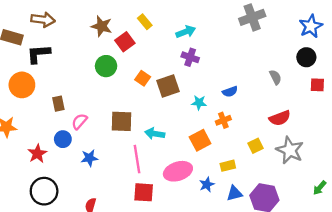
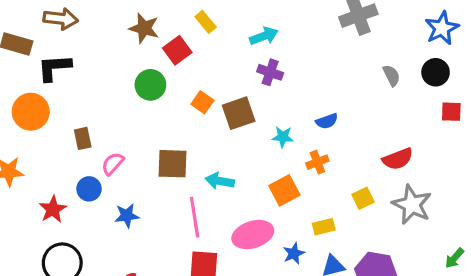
gray semicircle: (275, 77) -> (391, 75), moved

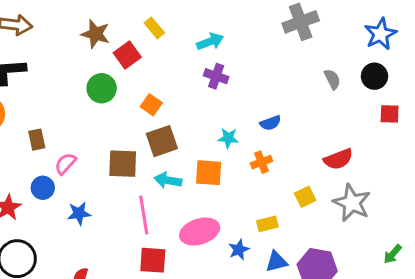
brown square: (239, 113) -> (162, 141), moved
orange square: (284, 190) -> (209, 173), moved, turned 32

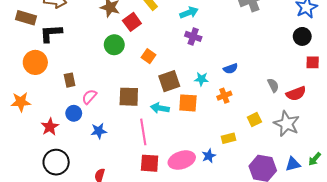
gray semicircle: (332, 79) -> (273, 85), moved
brown square: (162, 141) -> (169, 81), moved
red semicircle: (338, 159) -> (296, 94), moved
pink ellipse: (200, 231) -> (182, 160), moved
blue triangle: (276, 262) -> (293, 164), moved

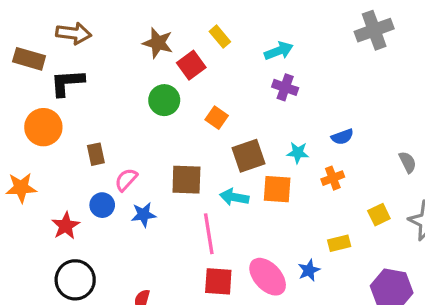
blue star: (99, 131) -> (144, 215), moved
pink ellipse: (182, 160) -> (268, 277), turned 65

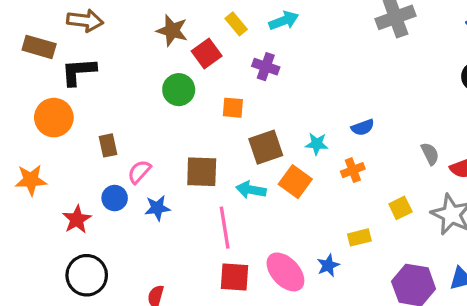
cyan arrow: (279, 51) -> (284, 21), moved
purple cross: (285, 87) -> (266, 67), moved
orange square: (217, 118) -> (233, 108), turned -30
orange square: (277, 189) -> (295, 182), turned 32

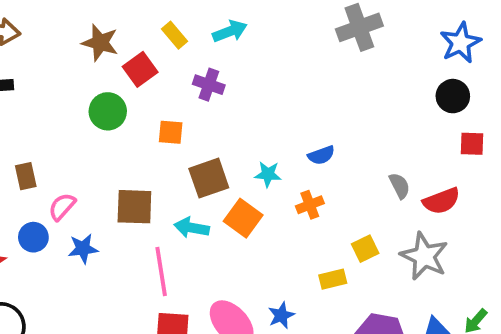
yellow rectangle: (359, 237) -> (333, 279), moved

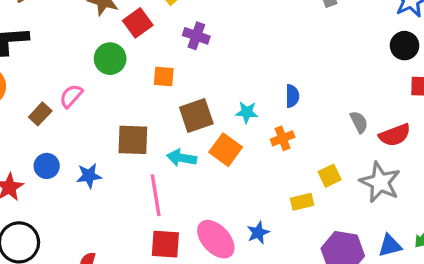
blue semicircle: (321, 155) -> (292, 96), turned -70
brown rectangle: (26, 176) -> (40, 114), turned 55
pink semicircle: (62, 207) -> (71, 96), moved

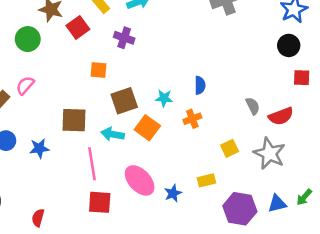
green circle: (110, 59) -> (28, 39), moved
yellow rectangle: (302, 202) -> (206, 180), moved
pink ellipse: (216, 239) -> (140, 180), moved

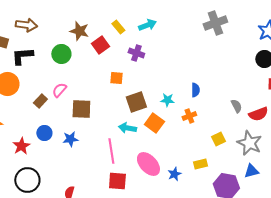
brown square: (74, 120) -> (81, 109), moved
blue triangle: (277, 204) -> (251, 171), moved

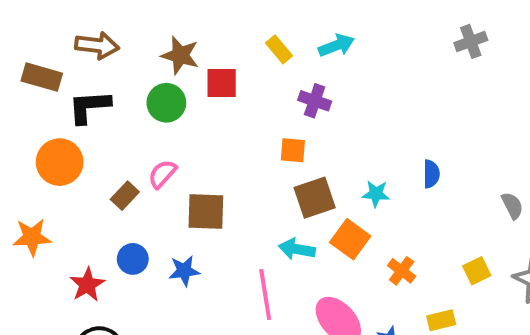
gray cross: (215, 23) -> (471, 41), size x0.7
brown star: (79, 31) -> (180, 55), moved
red square: (100, 45) -> (222, 83), moved, turned 36
orange square: (116, 78) -> (293, 150), moved
orange cross: (189, 116) -> (402, 271), moved, turned -32

